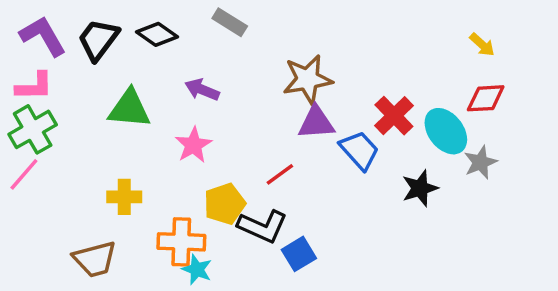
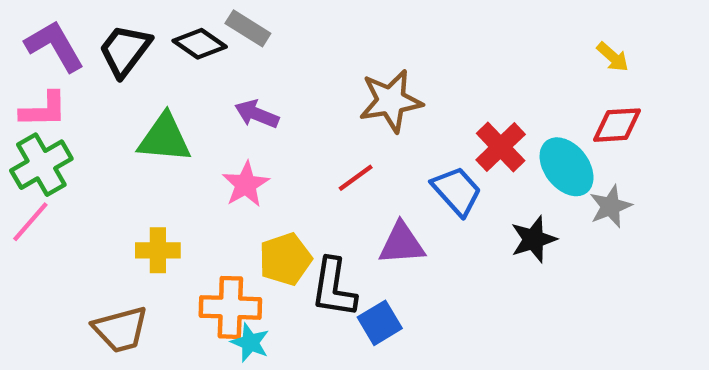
gray rectangle: (230, 22) -> (248, 28), moved
purple triangle: (316, 123) -> (402, 244), moved
red line: (280, 174) -> (356, 178), moved
black L-shape: (263, 226) -> (334, 288), turned 75

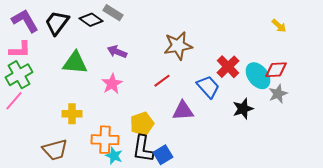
red diamond: (617, 125) -> (276, 70), moved
yellow pentagon: (285, 259) -> (142, 124), moved
black L-shape: (334, 288) -> (143, 149), moved
blue square: (380, 323) -> (163, 155), moved

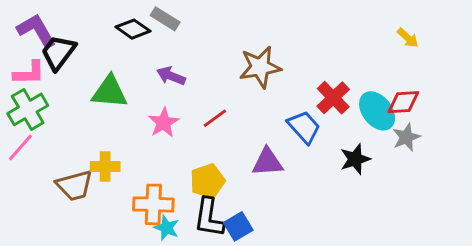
black trapezoid: (57, 23) -> (58, 52), moved
red line: (162, 81) -> (215, 118), moved
brown trapezoid: (55, 150) -> (74, 185), moved

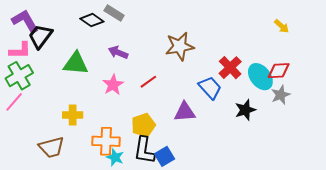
brown trapezoid: (74, 185) -> (51, 147), moved

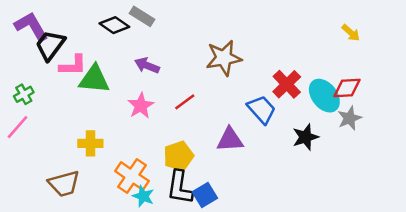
pink L-shape: (20, 50) -> (73, 65), moved
green cross: (19, 76) -> (24, 94), size x0.6
orange cross: (106, 141) -> (132, 176), turned 32

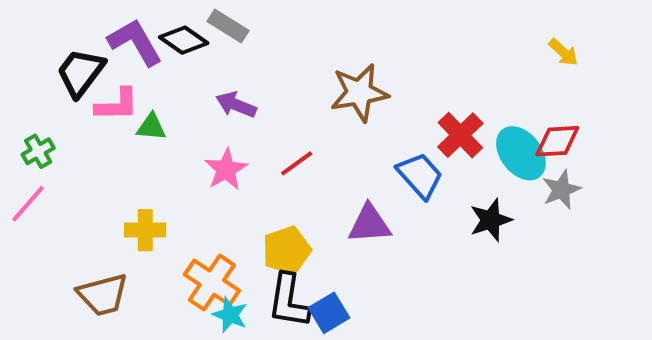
purple L-shape: (31, 26) -> (135, 42), moved
green triangle: (94, 79) -> (151, 127), size x0.6

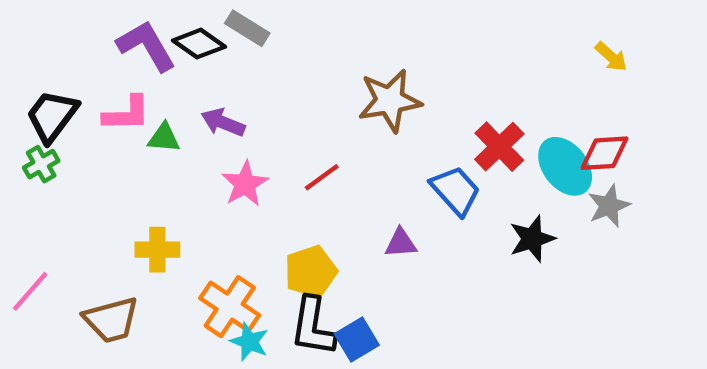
black trapezoid: (81, 72) -> (52, 116), moved
purple arrow: (236, 105) -> (223, 123), moved
pink line: (28, 204) -> (30, 291), moved
purple triangle: (369, 224) -> (401, 243), size x0.7

